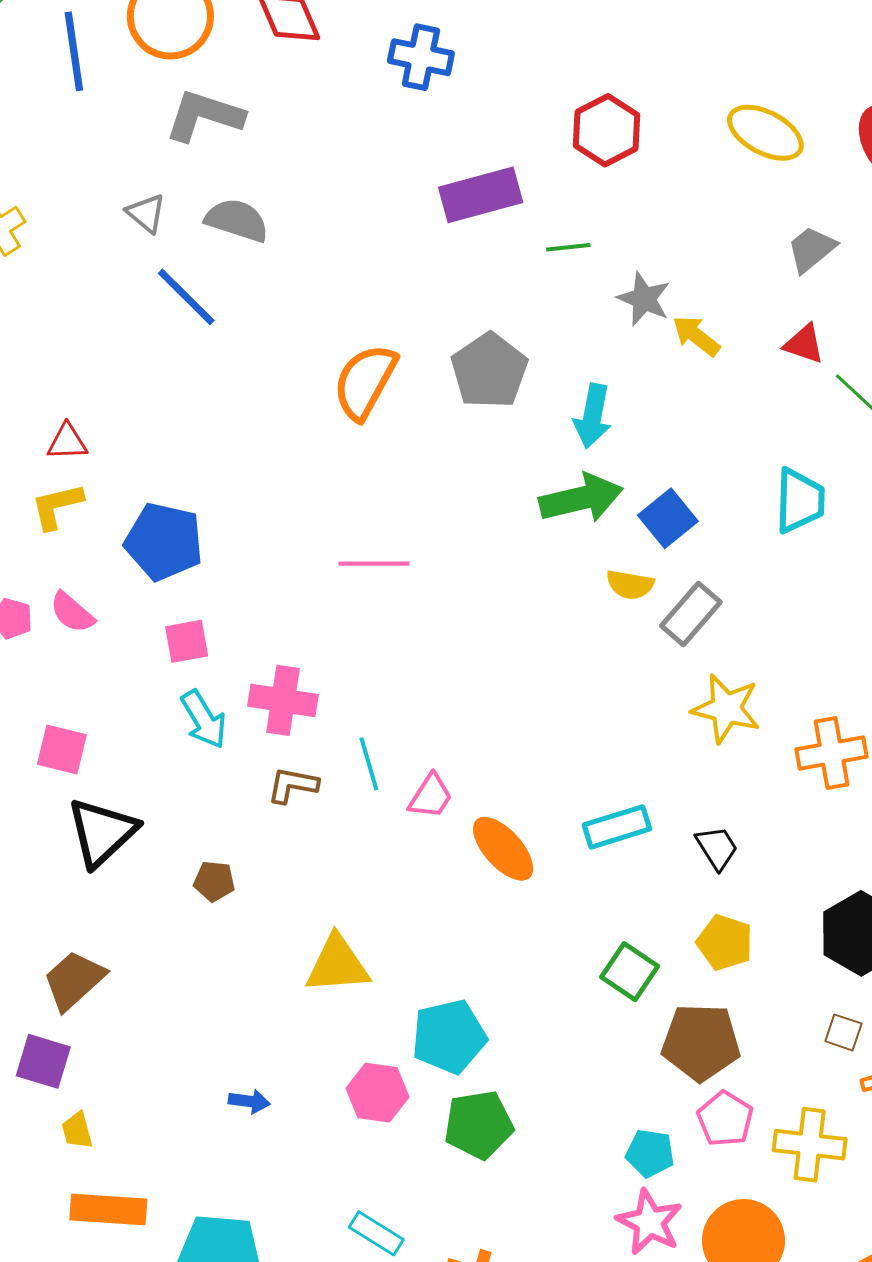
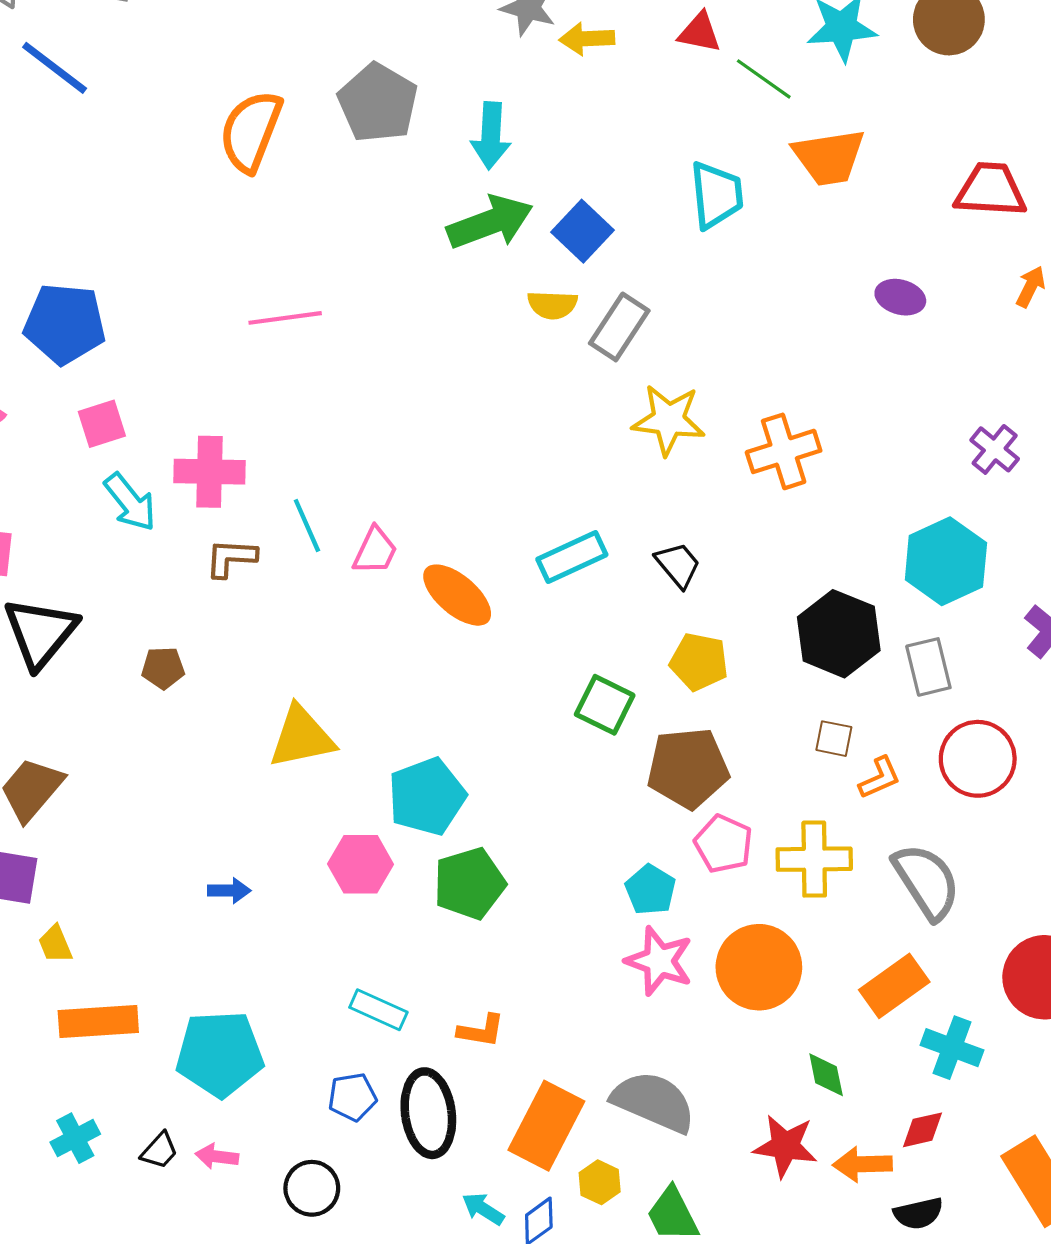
yellow arrow: (696, 336) -> (587, 39), turned -33
cyan pentagon: (650, 1153) -> (650, 890), turned 30

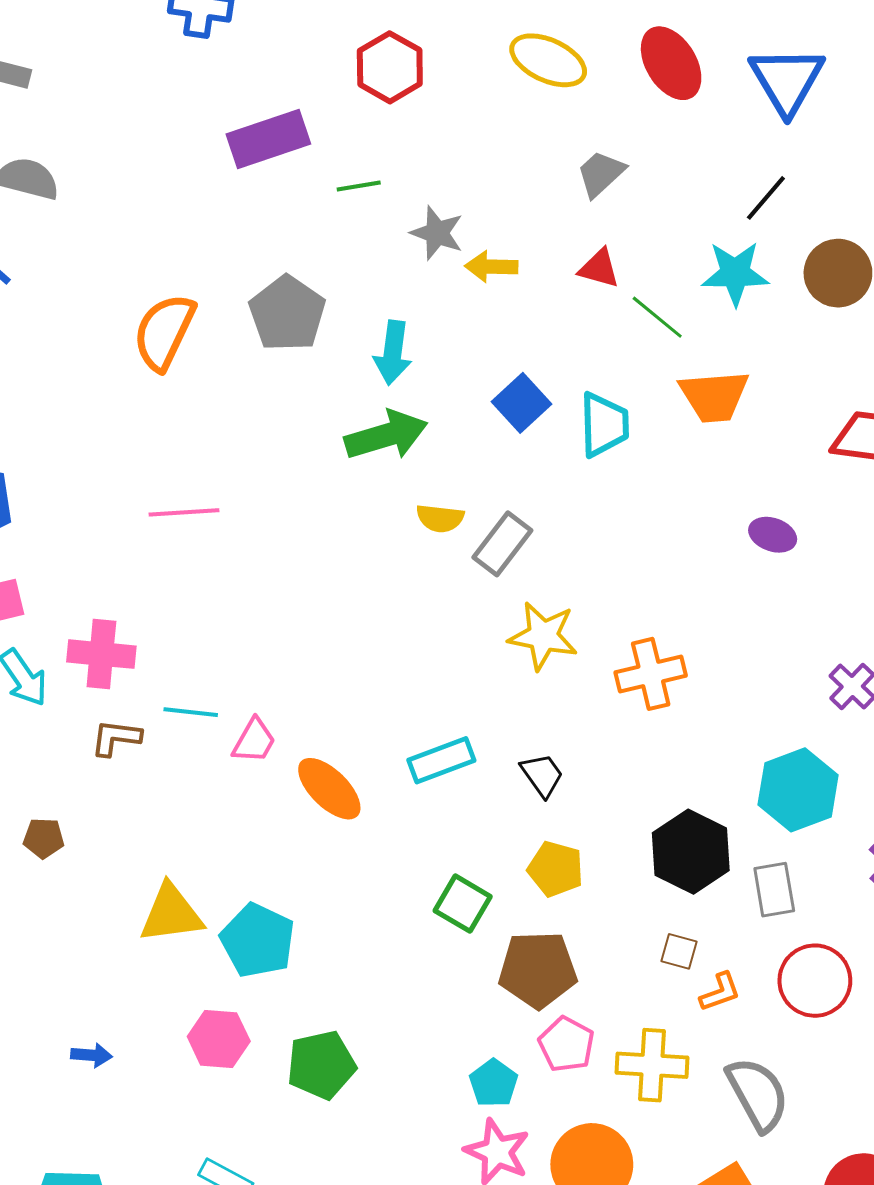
blue square: (582, 231) -> (522, 403), moved
cyan line: (307, 526) -> (191, 712), turned -64
cyan pentagon: (427, 797) -> (258, 940), moved, turned -30

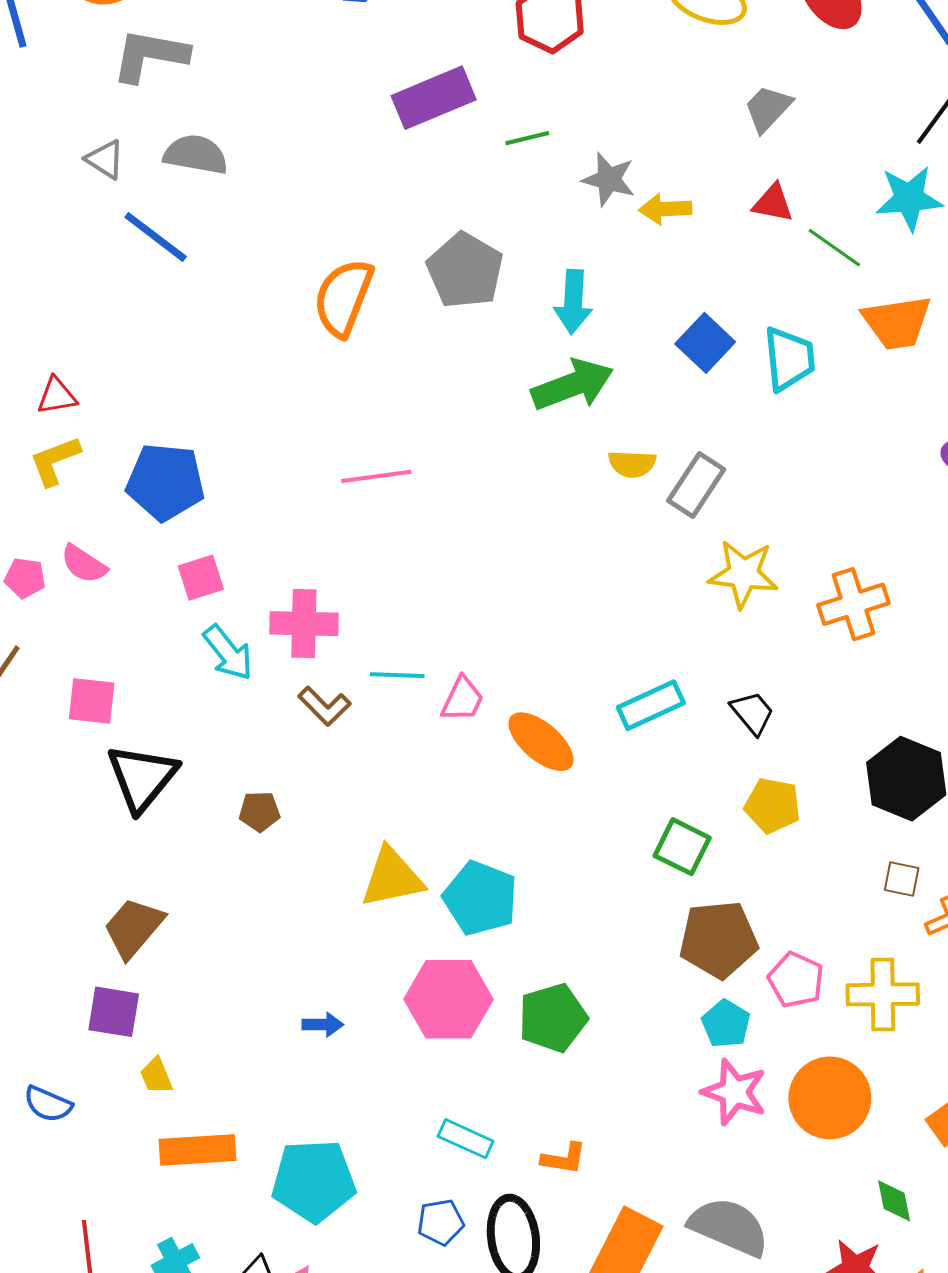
brown L-shape: (116, 738) -> (324, 706), turned -138
brown pentagon: (538, 970) -> (719, 939), moved
pink hexagon: (219, 1039) -> (448, 999), size x1.4

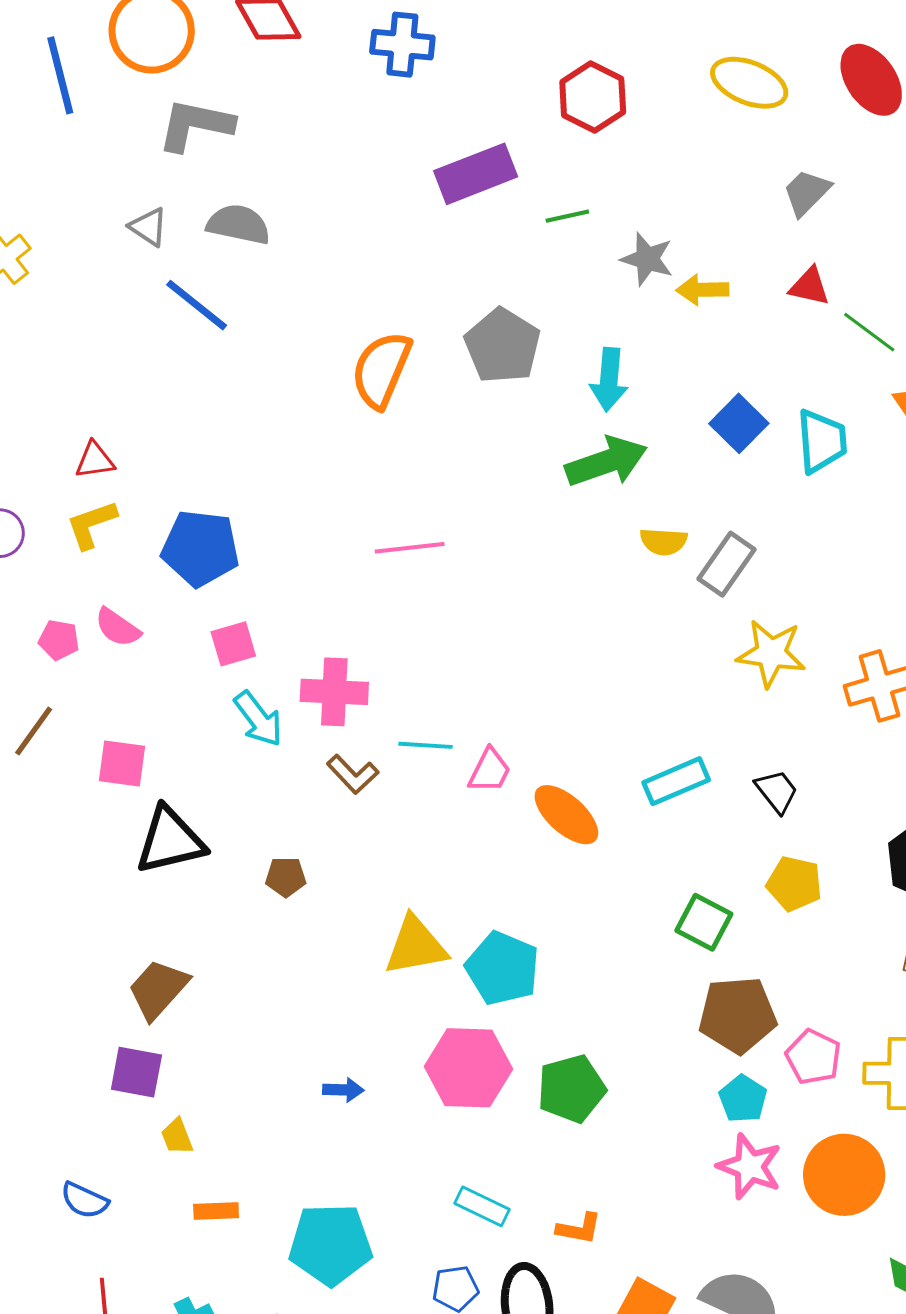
black triangle: (142, 778) -> (170, 841), turned 36
blue semicircle: (48, 1104) -> (85, 1200), moved
orange rectangle: (197, 1150) -> (216, 1211), size x0.6

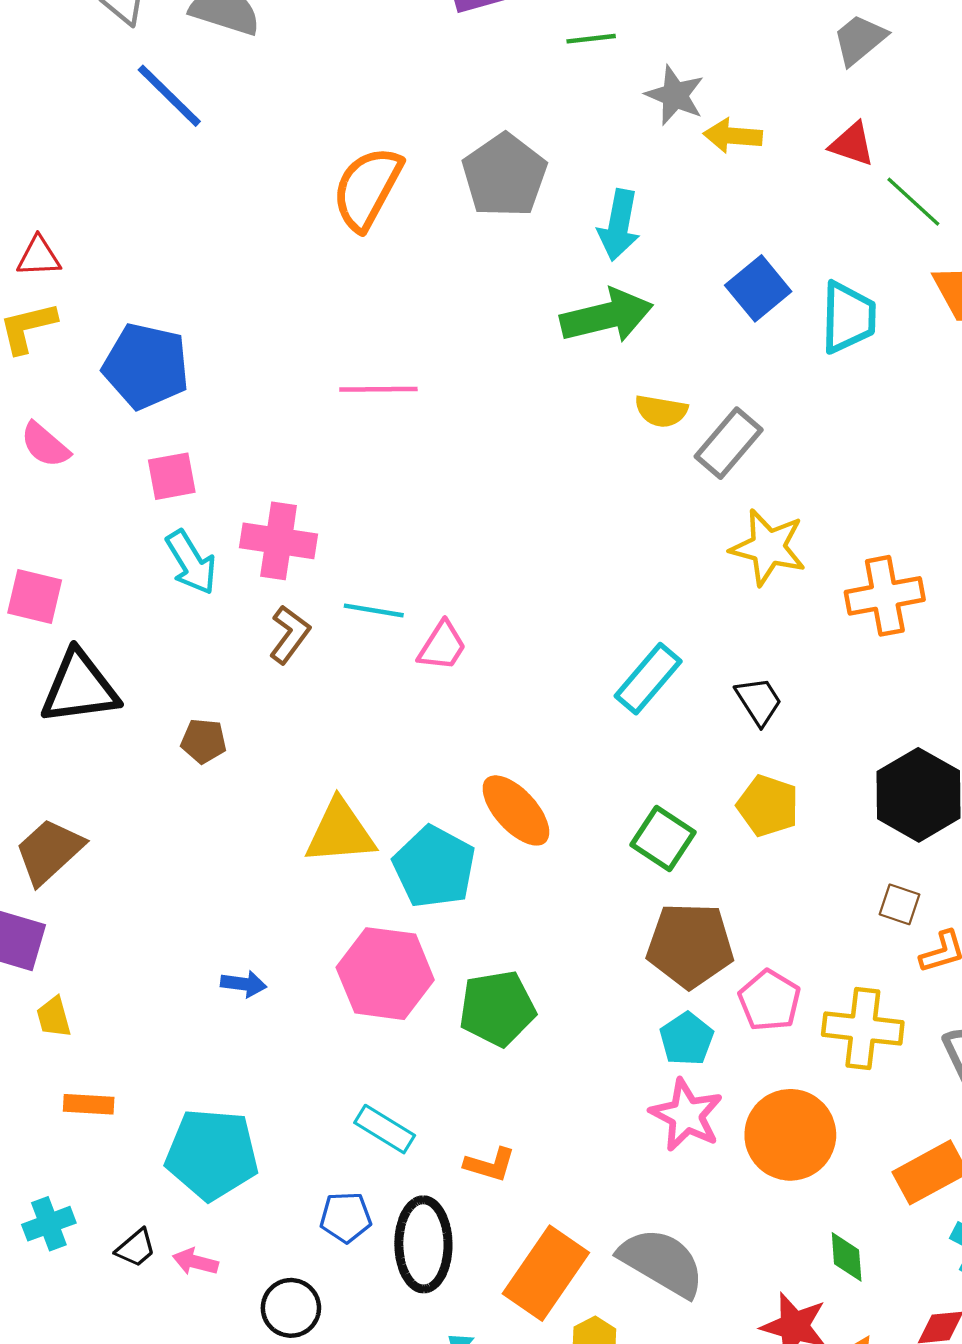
brown L-shape: (353, 774) -> (290, 634), turned -106
cyan rectangle: (676, 781) -> (648, 679), turned -32
orange ellipse: (566, 815) -> (516, 810), moved

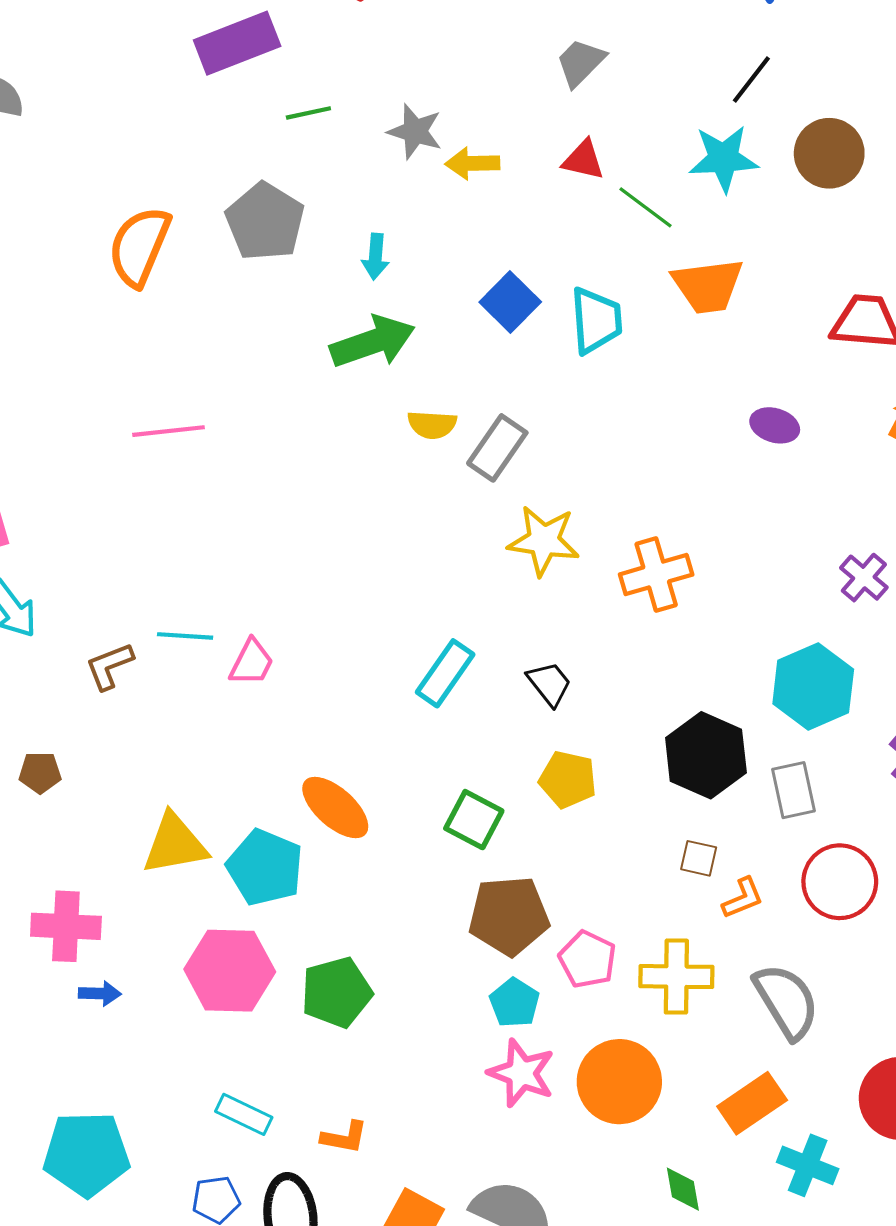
green line: (591, 39) -> (308, 113), moved
cyan arrow: (619, 225) -> (375, 257), size x0.7
pink cross: (279, 541) -> (66, 926), moved
brown L-shape: (290, 634) -> (109, 666), turned -142

